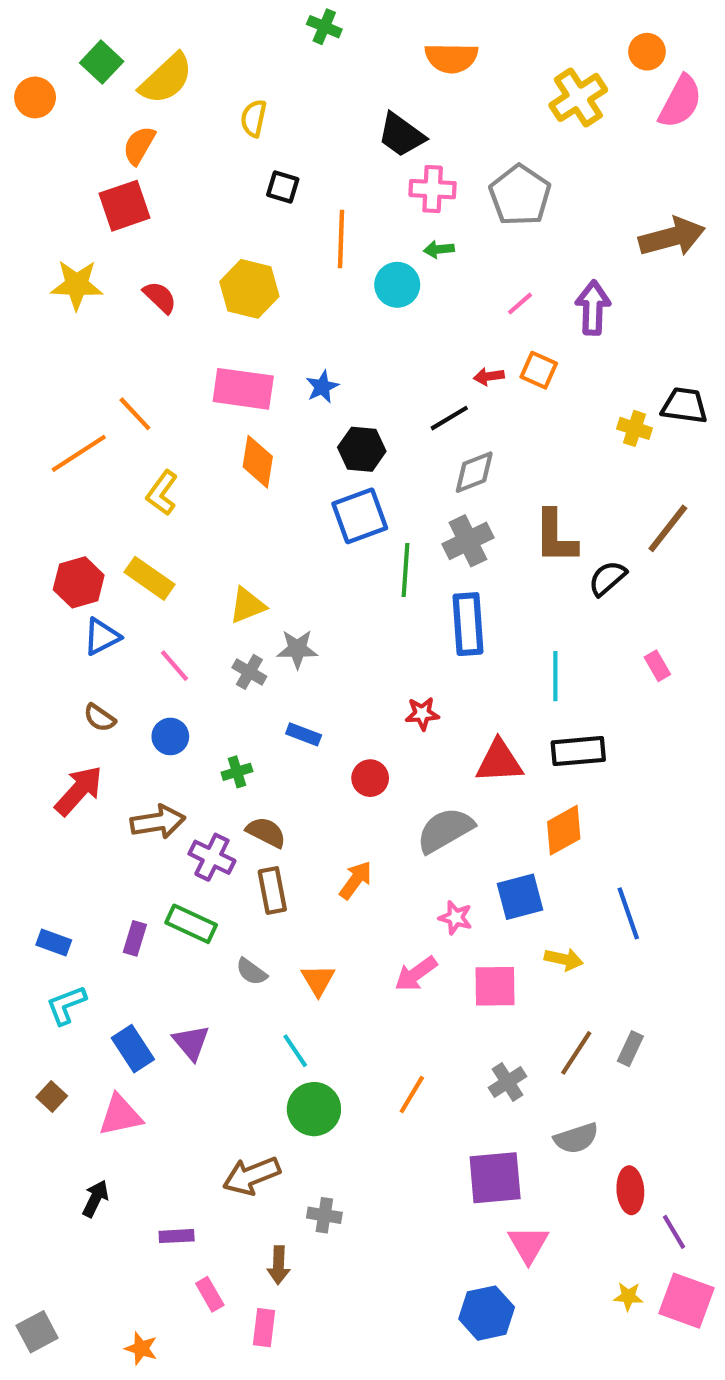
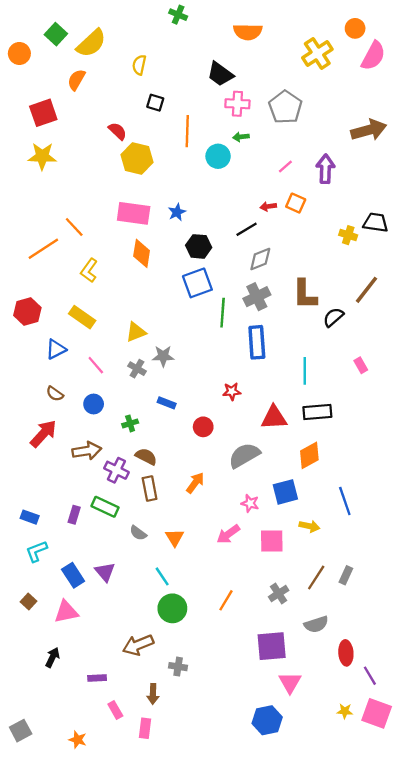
red square: (125, 206) -> (43, 113), moved
red semicircle: (160, 297) -> (118, 131), moved
red hexagon: (79, 582) -> (27, 312), moved

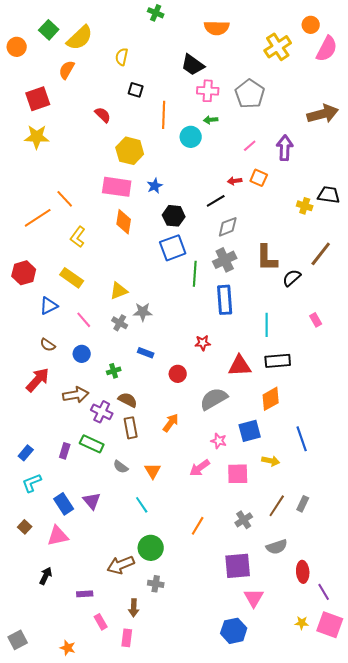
yellow hexagon: (137, 159) -> (130, 151), moved
blue rectangle: (30, 517) -> (26, 453), turned -70
green circle: (172, 608) -> (151, 548), moved

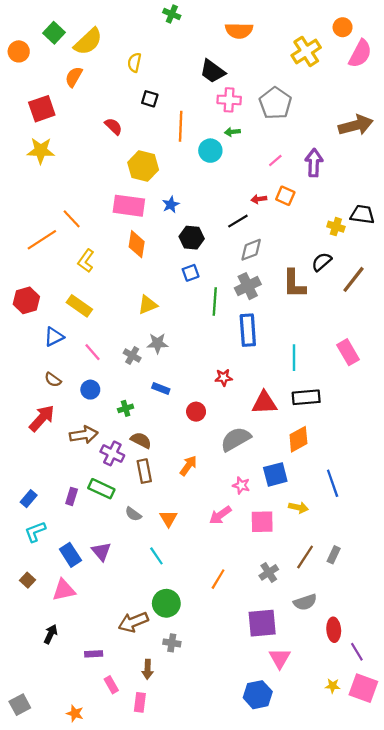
blue square: (173, 248) -> (191, 273), size x0.6
black semicircle: (292, 278) -> (322, 262), moved
yellow triangle: (119, 291) -> (148, 305), moved
pink rectangle: (316, 320) -> (348, 352), size x1.6

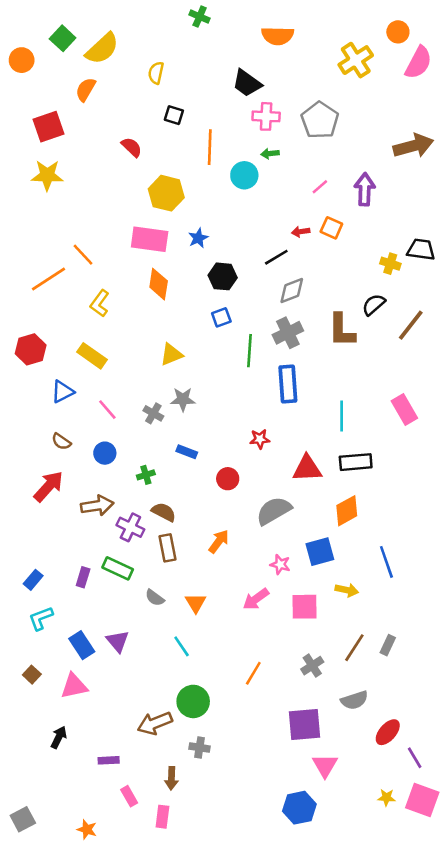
red ellipse: (334, 630) -> (388, 732), turned 45

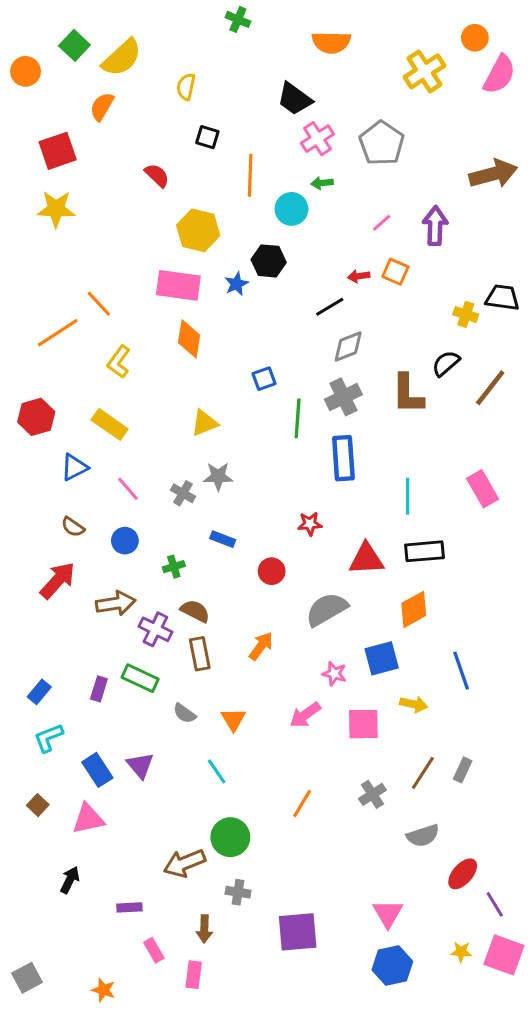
pink cross: (266, 116) -> (317, 139), turned -36
black hexagon: (223, 276) -> (269, 261), moved
purple square: (305, 724) -> (298, 932), moved
blue hexagon: (299, 808) -> (392, 966), moved

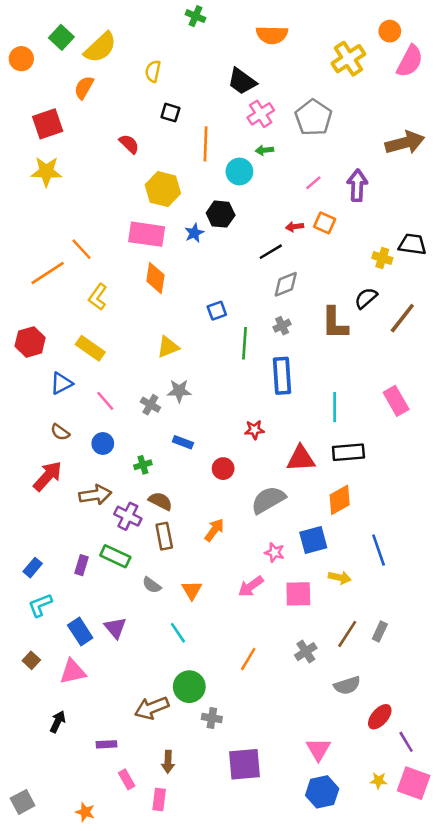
gray cross: (343, 397) -> (282, 326), size x0.6
gray cross: (238, 892) -> (212, 718), moved

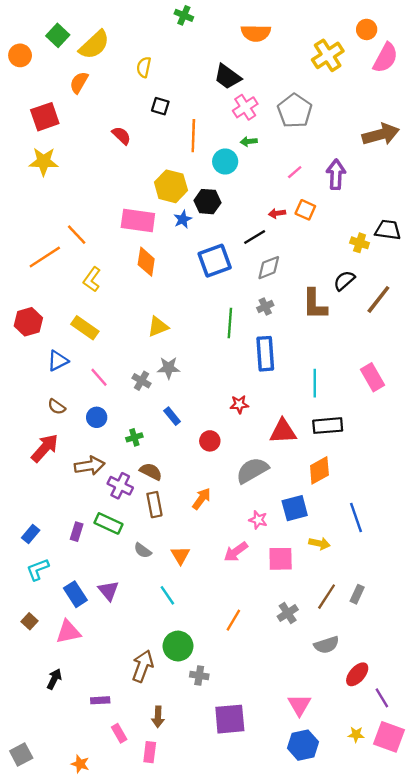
yellow hexagon: (163, 189) -> (171, 186), moved
blue square: (217, 311) -> (215, 261), moved, size x1.8
blue rectangle: (183, 442) -> (172, 416), turned 30
brown arrow: (152, 708) -> (143, 666), turned 132

